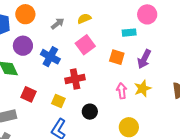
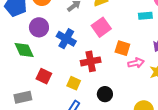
orange square: (117, 57) -> (122, 48), moved
pink arrow: (122, 91) -> (136, 63), moved, turned 84

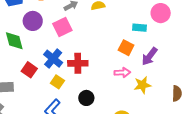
pink square: (101, 27) -> (62, 27), moved
blue cross: (66, 39) -> (53, 59), moved
orange square: (122, 48) -> (126, 48), moved

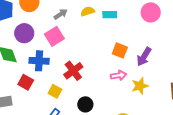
cyan rectangle: (140, 28) -> (110, 15), moved
blue cross: (53, 59) -> (39, 61), moved, turned -30
red cross: (78, 63) -> (73, 71), turned -30

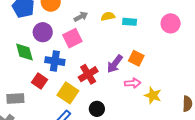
purple arrow: (144, 57) -> (115, 64), moved
yellow star: (140, 86) -> (153, 95), turned 30
yellow square: (55, 91) -> (68, 93), size x1.5

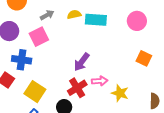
cyan rectangle: (130, 22) -> (96, 20), size x1.5
orange square: (136, 58) -> (144, 58), moved
red cross: (88, 74) -> (77, 88), moved

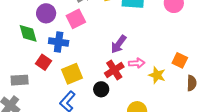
orange square: (144, 58) -> (180, 60), moved
yellow square: (35, 92) -> (72, 74), turned 35

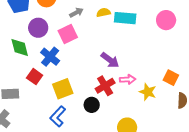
blue cross: (59, 42) -> (50, 57), turned 30
purple arrow: (119, 44) -> (110, 60), turned -90

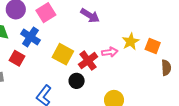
purple arrow: (110, 60) -> (90, 16), moved
yellow square: (63, 89) -> (63, 54), moved, turned -35
yellow star: (148, 92) -> (131, 42), moved, turned 30

